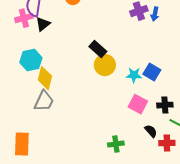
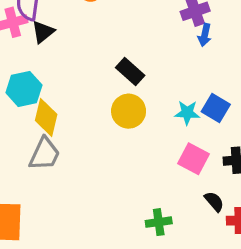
blue arrow: (155, 14) -> (205, 35), moved
yellow circle: (105, 65) -> (129, 111), moved

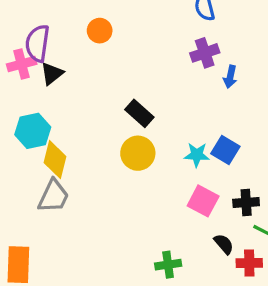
blue arrow: (205, 35) -> (230, 77), moved

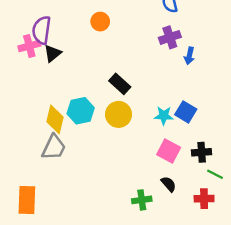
orange circle: (100, 31) -> (100, 22), moved
cyan hexagon: (33, 131) -> (81, 111), moved
black semicircle: (224, 244) -> (169, 184), moved

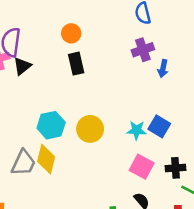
black rectangle: (120, 84) -> (76, 64), moved, turned 35
yellow diamond: (55, 119) -> (46, 159), moved

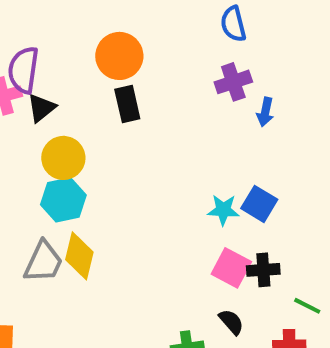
orange circle: (71, 33) -> (119, 56), size x1.5
cyan hexagon: (51, 125) -> (63, 200), moved
yellow circle: (90, 129) -> (63, 158), moved
black cross: (176, 168) -> (263, 270), moved

